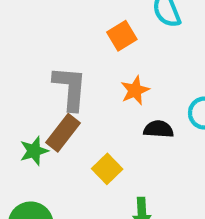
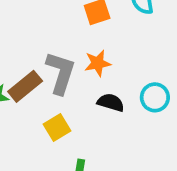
gray L-shape: (70, 88) -> (61, 73), moved

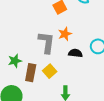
brown rectangle: (25, 86) -> (31, 73), moved, turned -30

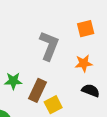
gray L-shape: (46, 42) -> (49, 46), moved
brown rectangle: (31, 73) -> (38, 90), moved

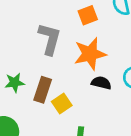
orange star: (84, 63) -> (90, 54), size x1.6

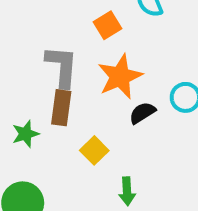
black semicircle: (101, 83) -> (142, 113), turned -36
brown rectangle: (43, 90) -> (61, 108), moved

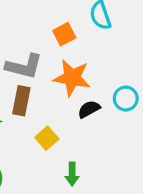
gray L-shape: (62, 66) -> (24, 66), turned 96
orange star: (120, 77) -> (72, 78), turned 30

